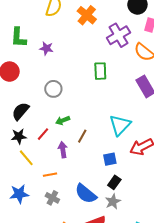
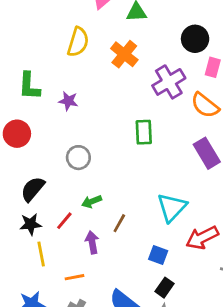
yellow line: (26, 158) -> (41, 254), turned 30
blue square: (110, 159) -> (158, 255), turned 32

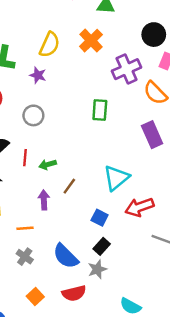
yellow semicircle: (78, 42) -> (50, 45), moved
gray circle: (78, 158) -> (33, 115), moved
red line: (64, 221) -> (25, 158), moved, turned -42

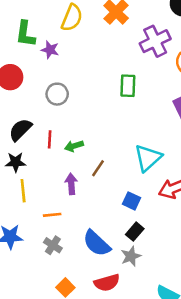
purple star: (38, 75) -> (50, 50), moved

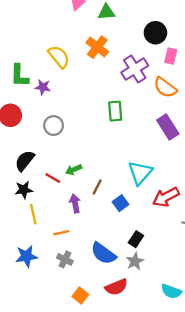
yellow semicircle: (72, 18) -> (59, 57), turned -55
red line: (50, 139) -> (53, 178), moved, turned -56
blue square: (131, 201) -> (121, 203), moved, turned 35

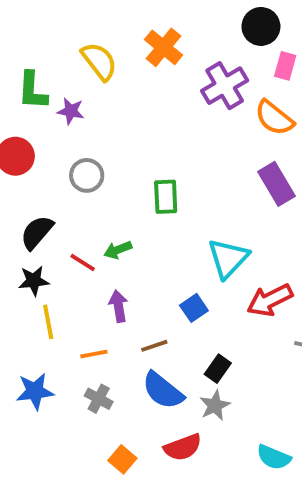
green rectangle: (115, 111) -> (166, 197), moved
brown line: (97, 187) -> (154, 346), moved, turned 42

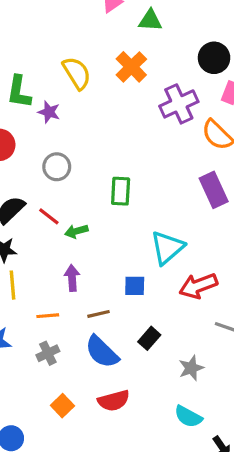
red line: (83, 263) -> (49, 216), moved
blue square: (194, 308) -> (135, 286), turned 30
gray cross: (99, 399) -> (48, 353), turned 30
gray star: (215, 405) -> (191, 368), moved

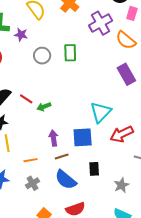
gray circle: (57, 167) -> (42, 56), moved
green rectangle: (121, 191) -> (70, 53), moved
purple arrow: (72, 278) -> (53, 138), moved
blue square: (135, 286) -> (83, 137), size x1.5
black rectangle: (149, 338) -> (94, 169), turned -40

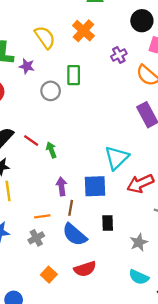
purple cross: (101, 23) -> (119, 55), size x0.6
green rectangle: (70, 53) -> (74, 75), moved
green arrow: (44, 107) -> (51, 150), turned 88
brown line: (62, 157) -> (71, 208), turned -64
orange line: (30, 160) -> (42, 216), moved

